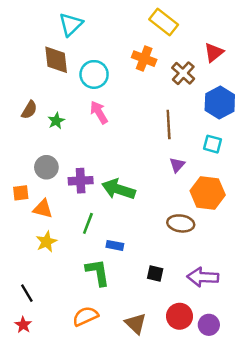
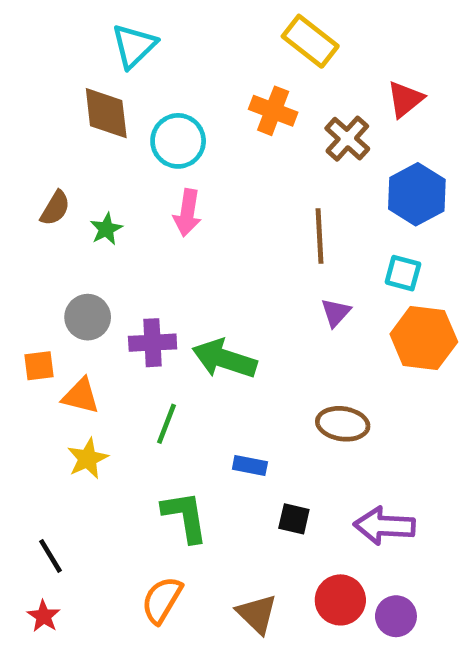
pink arrow: (99, 112) -> (187, 213), turned -140
orange hexagon: (208, 193) -> (424, 338), moved
blue rectangle: (115, 245) -> (250, 466), moved
orange semicircle: (85, 316) -> (162, 600), turned -35

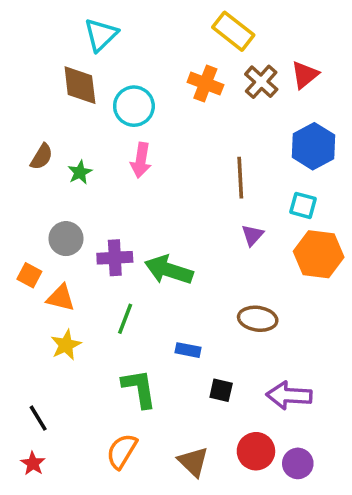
brown cross: (347, 139) -> (261, 82), moved
orange square: (39, 366) -> (29, 275), turned 35

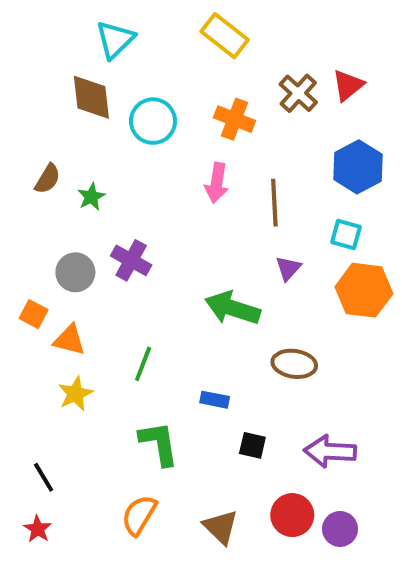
yellow rectangle: (233, 31) -> (225, 36), moved
orange cross: (205, 83) -> (235, 119), moved
pink arrow: (141, 160) -> (217, 183), moved
purple cross: (115, 258) -> (131, 260), moved, turned 32
green arrow: (169, 270) -> (233, 308), moved

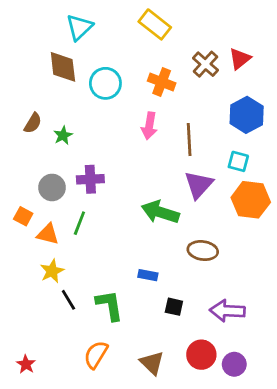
purple cross: (131, 260) -> (90, 179), turned -32
purple triangle: (288, 268) -> (199, 185), size x1.6
green line: (143, 364) -> (79, 223), moved
black line: (44, 477) -> (68, 300), moved

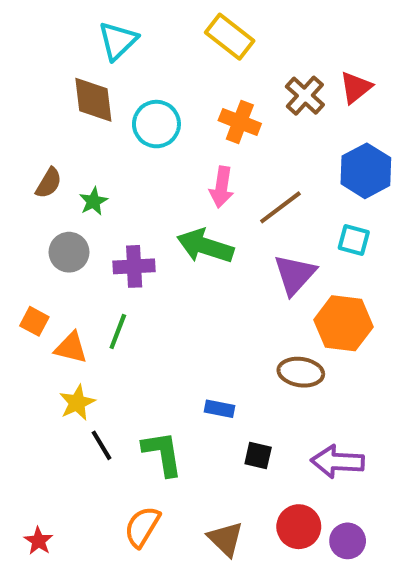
brown line: (189, 140) -> (280, 207), turned 56
gray circle: (52, 187) -> (69, 252), moved
orange hexagon: (251, 200) -> (344, 323), moved
green arrow: (160, 212) -> (205, 246), moved

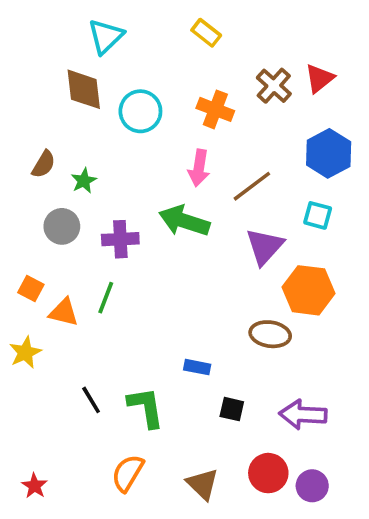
yellow rectangle: (230, 37) -> (206, 33), size x0.7
yellow star: (77, 403) -> (25, 352), moved

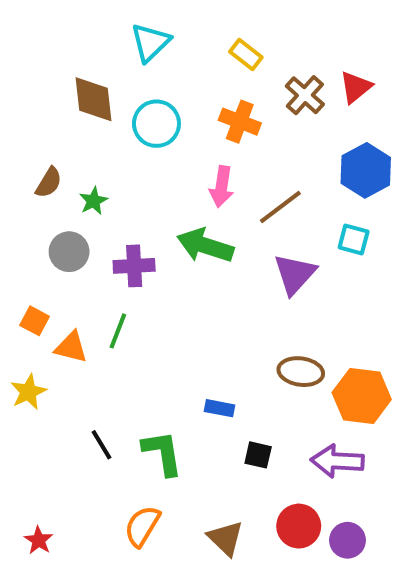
yellow rectangle: (206, 33) -> (246, 55), moved
cyan triangle: (106, 36) -> (150, 42), moved
orange hexagon: (308, 290) -> (362, 396), moved

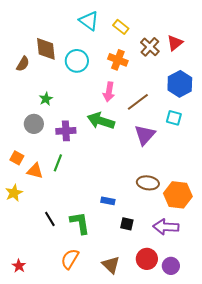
cyan triangle: (150, 42) -> (89, 21), moved, turned -40
brown semicircle: (49, 183) -> (23, 64), moved

